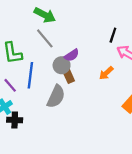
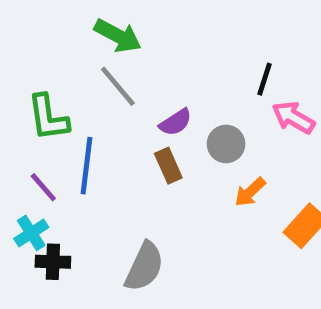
gray circle: (62, 65) -> (226, 144), moved
orange arrow: (106, 73) -> (250, 192), moved
gray semicircle: (56, 97) -> (144, 267), moved

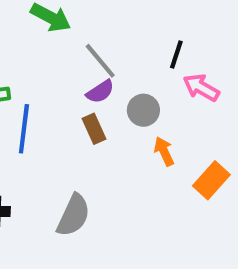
gray line: (118, 86) -> (100, 61), moved
orange arrow: (250, 192) -> (164, 151), turned 108

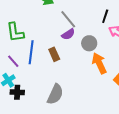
brown rectangle: (94, 129) -> (54, 54), moved
orange arrow: (164, 151) -> (99, 63), size x1.5

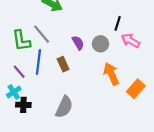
gray line: (68, 19) -> (42, 34), moved
purple semicircle: (68, 34) -> (78, 43), turned -88
gray circle: (89, 43) -> (101, 44), moved

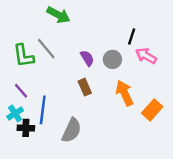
blue line: (38, 62) -> (43, 110), moved
brown rectangle: (63, 64) -> (85, 87), moved

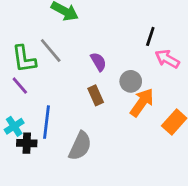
gray circle: (112, 59) -> (131, 81), moved
purple line: (21, 91) -> (20, 86), moved
orange arrow: (124, 93) -> (142, 102), turned 60

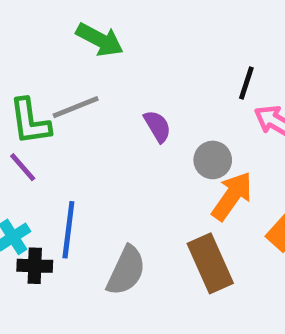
gray line: (51, 50) -> (76, 107), turned -72
brown rectangle: (96, 95) -> (210, 263), moved, size x1.6

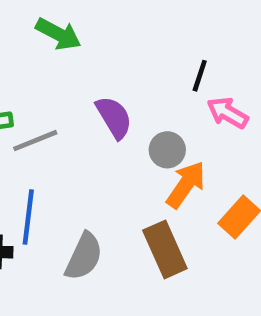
gray line: (76, 107) -> (35, 141), moved
purple semicircle: (157, 126) -> (114, 117), size x1.4

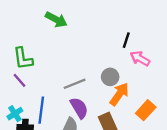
purple semicircle: (114, 117) -> (79, 108), moved
gray line: (35, 141) -> (75, 84), moved

